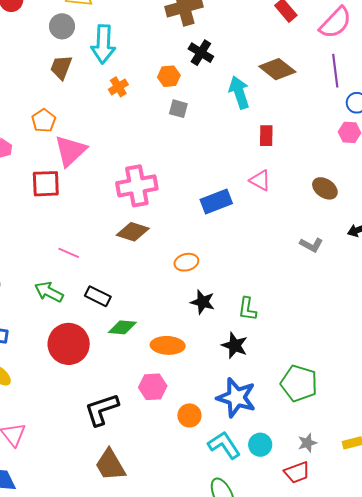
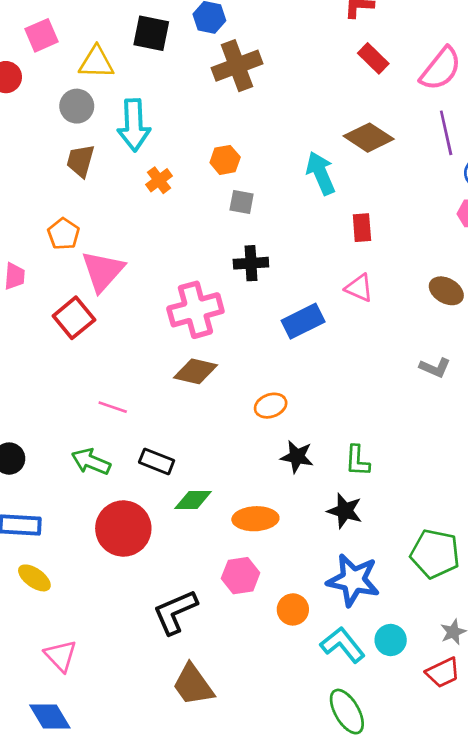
black cross: (201, 53) -> (251, 263), moved, turned -30
red square: (46, 184) -> (74, 318), turned -32

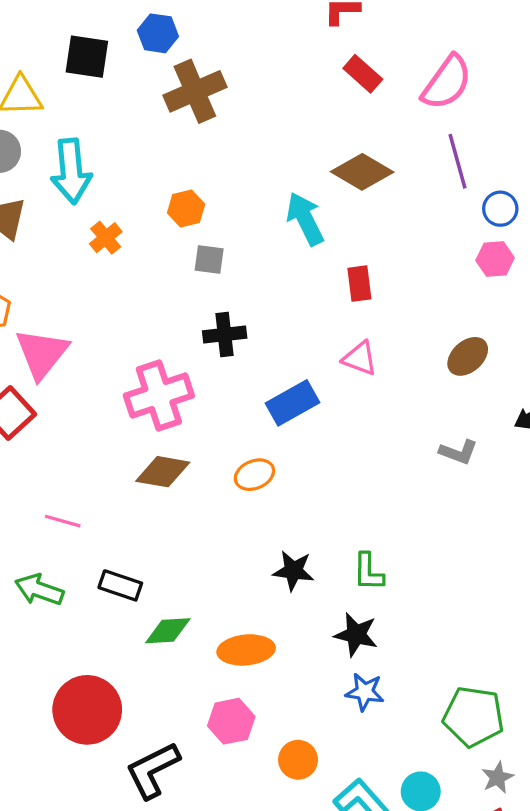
brown ellipse: (446, 291) -> (468, 356), turned -68
orange ellipse: (271, 406) -> (254, 475), moved
red circle: (123, 529) -> (87, 710), moved
green pentagon: (435, 554) -> (473, 717), moved
blue star: (353, 580) -> (365, 692), moved, size x0.6

